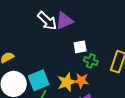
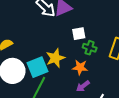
yellow star: (67, 82) -> (55, 58), moved

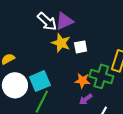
green cross: (90, 48) -> (101, 76), moved, size x1.6
yellow star: (55, 58) -> (61, 43), moved, turned -30

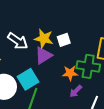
white arrow: (47, 21) -> (18, 41), moved
purple triangle: (64, 21) -> (43, 56), moved

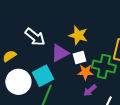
yellow star: (44, 39) -> (78, 35), moved
white square: (64, 40) -> (80, 58), moved

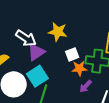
yellow star: (78, 35) -> (58, 32), moved
purple triangle: (60, 53) -> (36, 52), moved

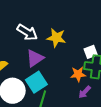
white arrow: (26, 38) -> (27, 32), moved
white square: (72, 54) -> (91, 52), moved

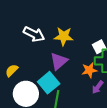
purple triangle: (35, 58) -> (59, 61), moved

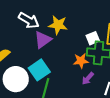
purple triangle: (59, 61) -> (43, 40), moved

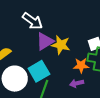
yellow star: (58, 25) -> (61, 45), moved
purple arrow: (88, 78) -> (77, 83), moved, turned 32

